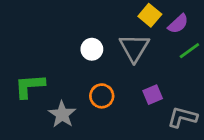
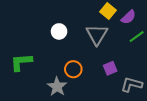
white circle: (92, 49) -> (59, 31), moved
gray star: (62, 114) -> (57, 87), moved

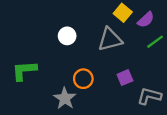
gray triangle: (97, 34) -> (110, 39), turned 45

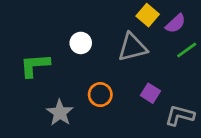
green L-shape: (24, 71) -> (35, 65), moved
purple square: (125, 78) -> (150, 93), turned -35
gray star: (65, 98) -> (60, 113), moved

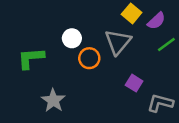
gray triangle: (132, 47) -> (118, 42), turned -36
orange circle: (100, 95) -> (89, 58), moved

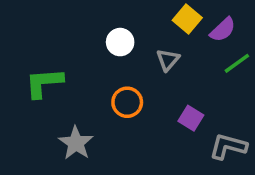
white circle: (72, 38) -> (120, 42), moved
gray triangle: (118, 42) -> (168, 60), size x0.6
orange circle: (89, 58) -> (127, 102), moved

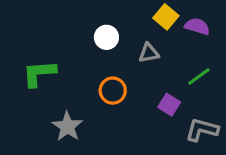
purple semicircle: (223, 30) -> (197, 26), turned -120
gray triangle: (168, 60) -> (149, 53), turned 40
green line: (237, 63) -> (199, 76), moved

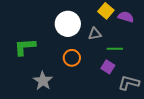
white circle: (106, 37) -> (68, 24), size x1.6
green line: (199, 76) -> (115, 49), moved, turned 35

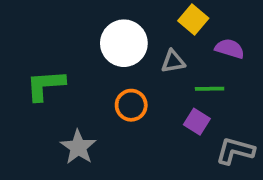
purple semicircle: (126, 17) -> (230, 49), moved

